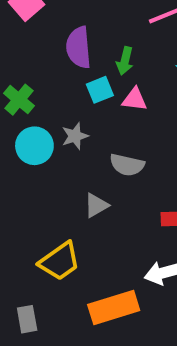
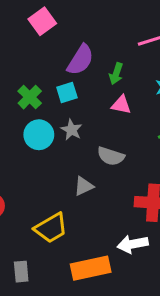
purple semicircle: (79, 47) -> (80, 60), turned -148
cyan square: (100, 90) -> (67, 93), moved
gray star: (75, 136) -> (71, 130), turned -30

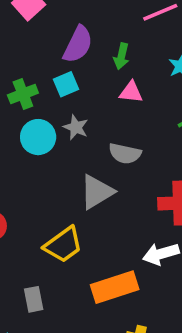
green cross: (30, 97) -> (23, 94), turned 30
gray triangle: (84, 186) -> (97, 192), size x1.5

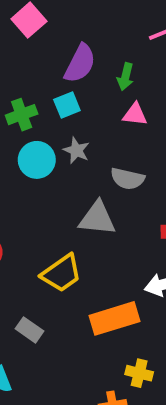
gray triangle: (97, 192) -> (97, 218), turned 36
gray rectangle: (34, 299) -> (29, 330), turned -45

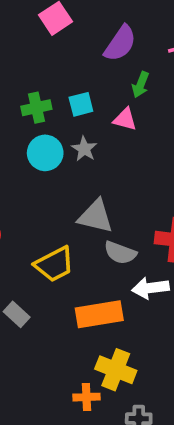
purple semicircle: (80, 63) -> (120, 43), moved
pink triangle: (135, 114) -> (125, 119), moved
gray semicircle: (127, 179) -> (120, 253), moved
yellow cross: (139, 373) -> (116, 370), size x1.5

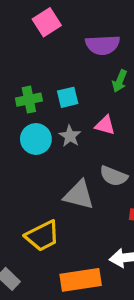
purple semicircle: (120, 43) -> (103, 45), turned 52
pink triangle: (125, 119) -> (105, 125), moved
gray semicircle: (120, 253) -> (114, 176), moved

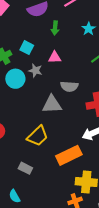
cyan square: (68, 97) -> (27, 48), turned -32

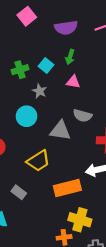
green arrow: (55, 28) -> (70, 57), moved
gray star: (35, 71) -> (39, 91), moved
cyan circle: (15, 79) -> (26, 116), moved

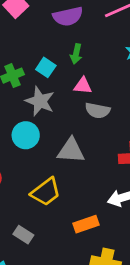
gray star: (39, 91) -> (40, 101), size x1.5
gray semicircle: (82, 116) -> (98, 110), moved
orange rectangle: (67, 188) -> (86, 224), size x0.7

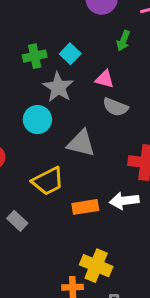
green arrow: (76, 54) -> (123, 41), moved
orange rectangle: (86, 224) -> (85, 207), moved

